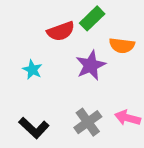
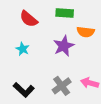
green rectangle: (92, 18) -> (65, 13), turned 48
red semicircle: (61, 31) -> (29, 19), moved, turned 60

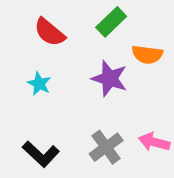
green rectangle: (65, 13) -> (111, 22), turned -48
purple star: (64, 46) -> (110, 79), turned -30

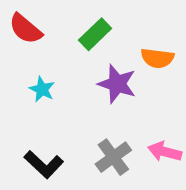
green rectangle: (111, 22) -> (95, 34), moved
red semicircle: (49, 32) -> (25, 29), moved

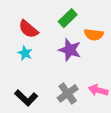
red semicircle: (25, 29) -> (28, 29), moved
green rectangle: (95, 34) -> (68, 18), moved

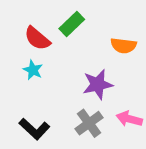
green rectangle: (68, 18) -> (72, 24), moved
purple star: (70, 50) -> (98, 84), moved, turned -30

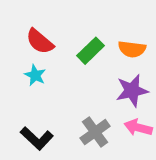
green rectangle: (72, 24) -> (90, 51), moved
purple star: (98, 84) -> (132, 91), moved

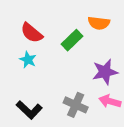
orange semicircle: (132, 49) -> (99, 23), moved
gray cross: (95, 132) -> (76, 105), turned -30

